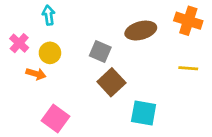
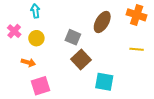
brown ellipse: (141, 31) -> (102, 22), turned -45
orange arrow: (36, 74) -> (28, 62), moved
pink square: (56, 119) -> (40, 86), turned 36

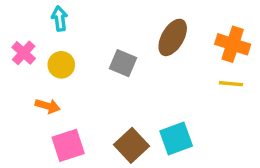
orange cross: (137, 15) -> (233, 44), moved
brown square: (81, 59) -> (132, 145), moved
cyan square: (104, 82) -> (176, 139), turned -30

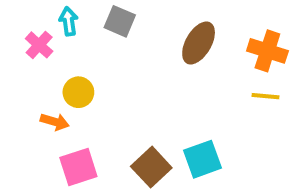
pink cross: (24, 53) -> (39, 45), moved
gray square: (123, 63) -> (120, 21), moved
yellow circle: (61, 65) -> (78, 92), moved

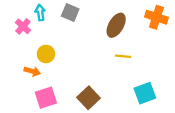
orange cross: (267, 51) -> (156, 17), moved
yellow line: (265, 96) -> (123, 56), moved
cyan square: (202, 159) -> (145, 93), moved

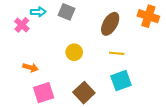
cyan arrow: (40, 13) -> (38, 12), turned 96
yellow circle: (46, 54) -> (74, 52), moved
cyan square: (145, 93) -> (121, 81), moved

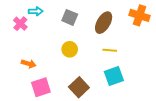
gray square: (67, 12) -> (70, 17), moved

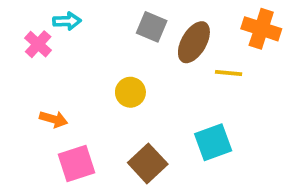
gray square: (70, 17) -> (152, 27), moved
yellow line: (110, 50) -> (229, 73), moved

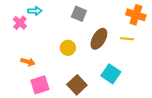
brown ellipse: (194, 42) -> (99, 39), moved
yellow line: (229, 73) -> (127, 39), moved
cyan square: (213, 142) -> (111, 74), turned -36

